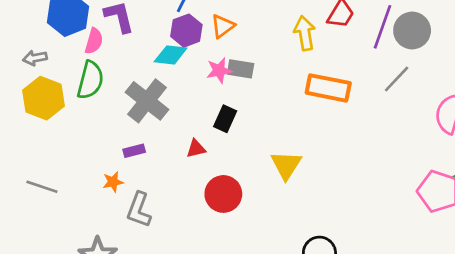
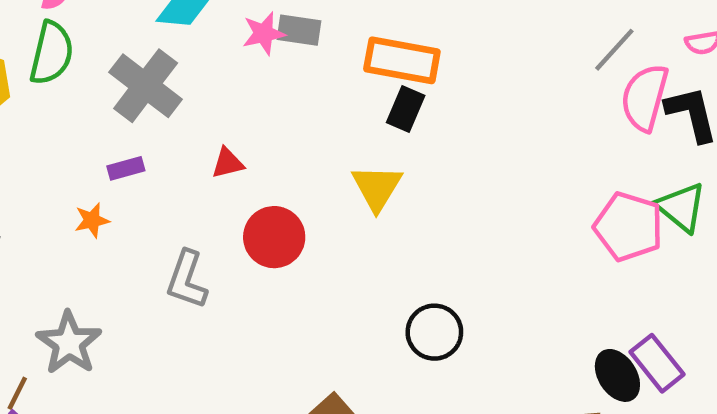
gray line: (397, 79) -> (614, 50), moved
orange rectangle: (328, 88) -> (402, 60), moved
black rectangle: (225, 119) -> (406, 109), moved
gray L-shape: (139, 210) -> (187, 280), moved

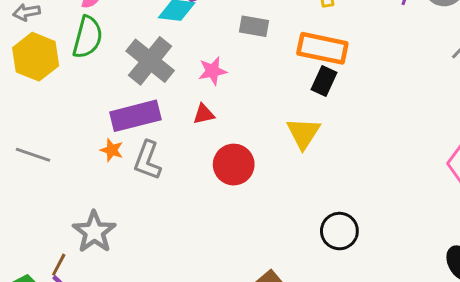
pink star: (264, 33) -> (213, 71), moved
purple rectangle: (126, 168) -> (135, 116), size x2.0
orange star: (92, 220) -> (112, 150), turned 30
gray L-shape: (187, 280) -> (147, 160), moved

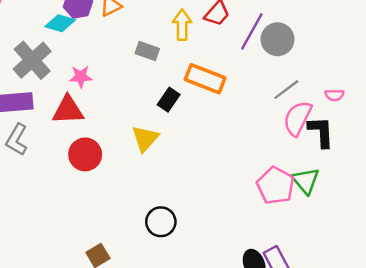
gray rectangle: (254, 26) -> (147, 51), moved
orange rectangle: (322, 48) -> (205, 79), moved
red triangle: (204, 114) -> (68, 110), size x1.8

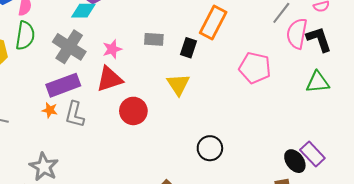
gray rectangle: (147, 51) -> (154, 39), moved
orange rectangle: (205, 79) -> (213, 23), turned -68
green triangle: (306, 181) -> (318, 82), turned -40
pink pentagon: (276, 186) -> (255, 68), moved

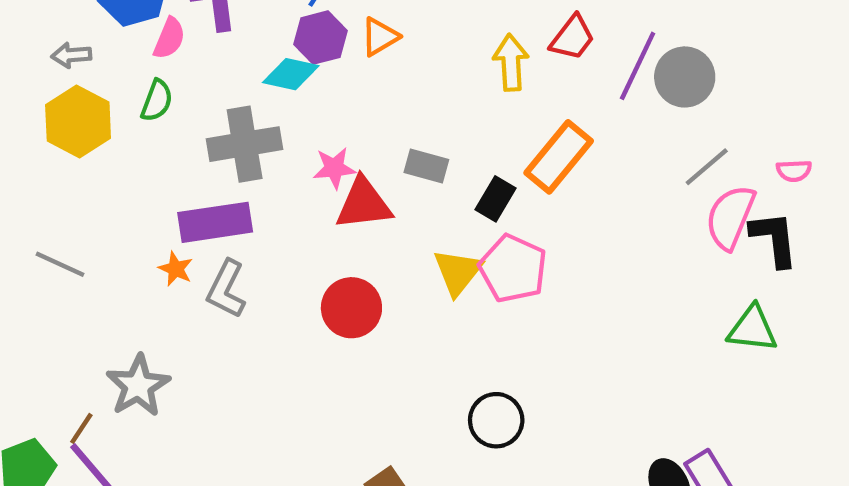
green semicircle: (25, 35) -> (157, 101), size x0.7
gray cross: (69, 47) -> (245, 144), turned 36
pink pentagon: (255, 68) -> (513, 269), moved
red triangle: (109, 79) -> (364, 204), moved

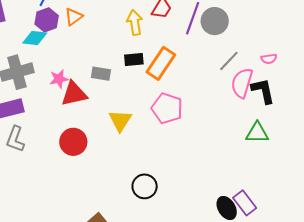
black rectangle: (496, 199) -> (134, 59), moved, turned 60
pink pentagon: (513, 269) -> (167, 108), moved

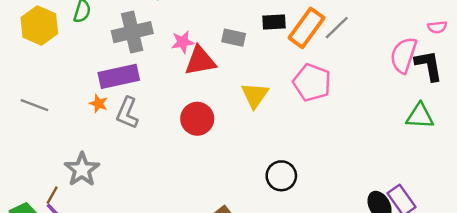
gray line: (229, 61) -> (337, 28), moved

